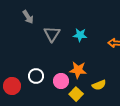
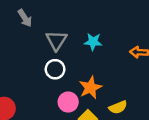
orange star: (78, 70) -> (90, 88), turned -30
white circle: (36, 76) -> (55, 69), moved

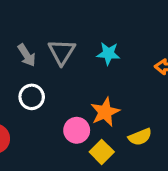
gray arrow: (25, 18) -> (27, 55), moved
white circle: (55, 69) -> (32, 97), moved

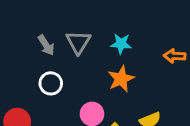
orange star: (105, 112) -> (121, 79), moved

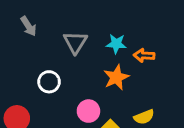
gray arrow: (46, 45) -> (29, 26), moved
orange arrow: (174, 56) -> (144, 55), moved

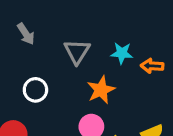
orange star: (116, 77) -> (101, 90), moved
white circle: (49, 82) -> (35, 90), moved

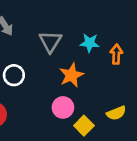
orange arrow: (152, 66) -> (116, 54), turned 90

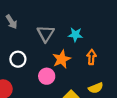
orange arrow: (116, 54) -> (91, 57), moved
pink circle: (63, 107) -> (47, 76), moved

